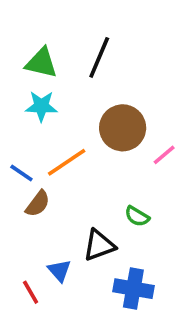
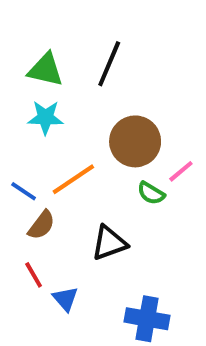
green semicircle: (137, 216) -> (151, 193), moved
black triangle: (99, 245) -> (109, 243), moved
red line: (31, 292) -> (34, 275), moved

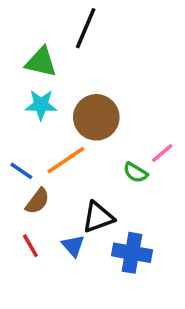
black line: (109, 64) -> (86, 28), moved
brown circle: (135, 141) -> (96, 117), moved
blue triangle: (65, 299) -> (73, 246), moved
blue cross: (147, 319) -> (132, 253), moved

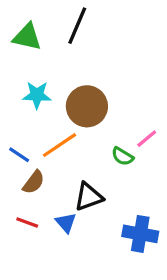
green triangle: (41, 62) -> (27, 37), moved
red line: (30, 246) -> (27, 223), turned -40
blue cross: (132, 253) -> (140, 234), moved

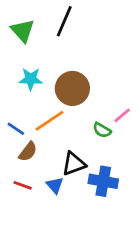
green triangle: (27, 37) -> (23, 31), turned 35
blue cross: (140, 234) -> (103, 181), moved

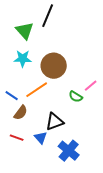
green triangle: (23, 31) -> (25, 31), moved
blue cross: (103, 181) -> (69, 151), moved, turned 30

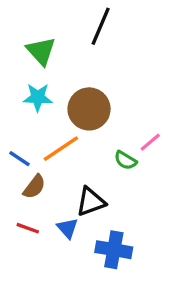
black line: (48, 16) -> (101, 26), moved
blue cross: (69, 151) -> (114, 250), turned -30

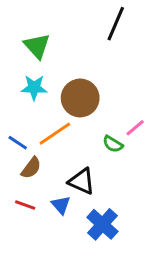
black line: (101, 26) -> (116, 24), moved
black triangle: (91, 202) -> (82, 181), turned 44
blue cross: (114, 250) -> (102, 224), turned 32

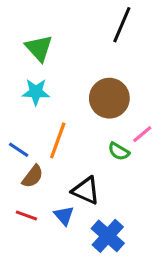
brown circle: (80, 98) -> (109, 98), moved
orange line: (55, 134) -> (58, 140), turned -36

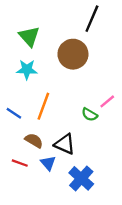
brown circle: (109, 98) -> (73, 54), moved
brown semicircle: (33, 176) -> (34, 141), moved, turned -96

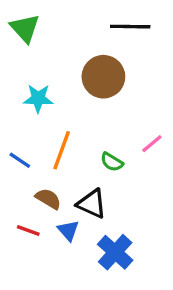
black line: (92, 19) -> (130, 27), turned 68
green triangle: (29, 36) -> (25, 28), moved
green semicircle: (90, 115) -> (112, 162), moved

